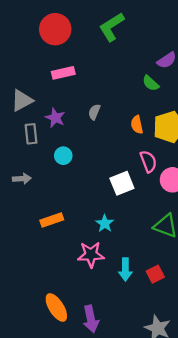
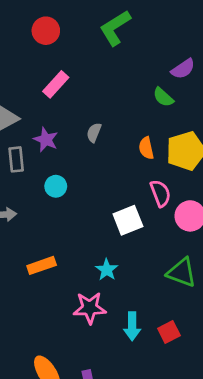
red circle: (55, 29) -> (46, 31), size x0.7
pink rectangle: (63, 73) -> (56, 84), turned -35

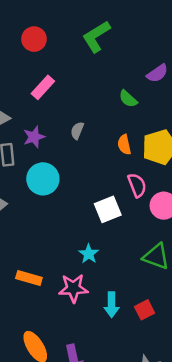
green semicircle: (163, 97) -> (128, 99), moved
purple star: (46, 140) -> (34, 137), turned 30
cyan circle: (56, 186) -> (43, 179), size x1.6
orange rectangle: (42, 265) -> (29, 278), moved, turned 35

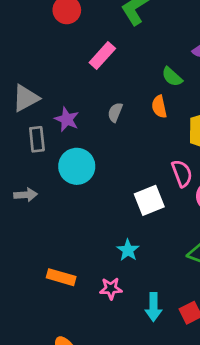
pink rectangle: (43, 87) -> (102, 55), moved
purple star: (34, 137) -> (67, 119), turned -30
orange semicircle: (124, 145) -> (159, 107), moved
pink star: (73, 288) -> (111, 289), size x0.7

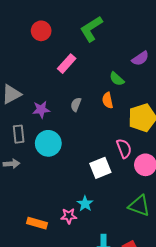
purple star: (67, 119) -> (41, 110), turned -30
gray rectangle: (37, 139) -> (19, 134), moved
pink star: (111, 289) -> (69, 216), moved

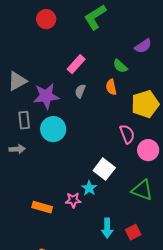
pink rectangle: (67, 64) -> (76, 64), moved
purple star: (41, 110) -> (46, 96), size x1.5
white square: (100, 168) -> (104, 169), moved, turned -30

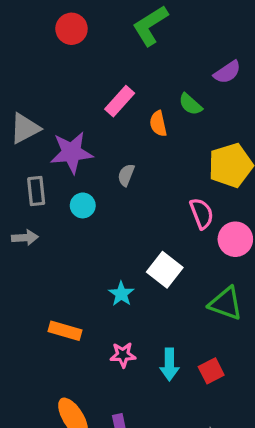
orange semicircle: (111, 87) -> (158, 124), moved
gray semicircle: (80, 91) -> (126, 175), moved
cyan circle: (53, 129) -> (83, 205), size x0.6
cyan star: (89, 188) -> (121, 294), moved
pink star: (73, 200) -> (123, 355), moved

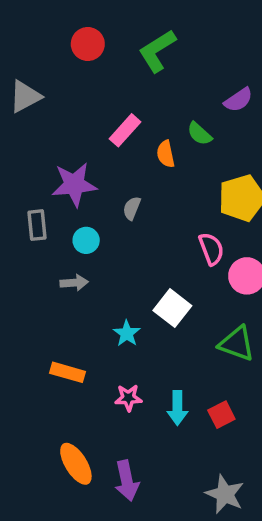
red circle: (71, 29) -> (88, 44), moved
gray triangle: (25, 128) -> (25, 96), moved
gray arrow: (25, 238) -> (74, 283), moved

